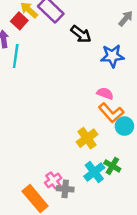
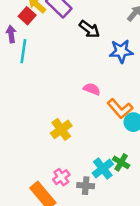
pink semicircle: (105, 93) -> (92, 89), moved
yellow cross: (87, 138) -> (61, 129), moved
gray cross: (65, 189) -> (86, 186), moved

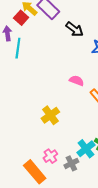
gray cross: (86, 186) -> (71, 163), turned -32

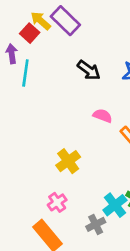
black arrow: (75, 29) -> (89, 70), moved
pink cross: (50, 156) -> (57, 202), moved

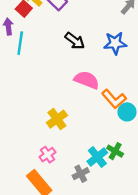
pink semicircle: (103, 116) -> (87, 80), size x1.5

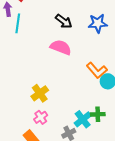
pink semicircle: (87, 80) -> (61, 47), moved
yellow cross: (57, 119) -> (40, 93), moved
green cross: (115, 151) -> (98, 114), turned -32

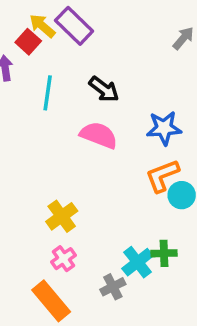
cyan line: (18, 23) -> (48, 93), moved
blue star: (98, 23) -> (164, 128), moved
orange L-shape: (97, 70) -> (162, 176), turned 110

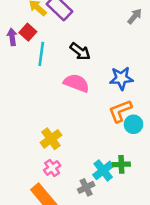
red square: (28, 42) -> (28, 32), moved

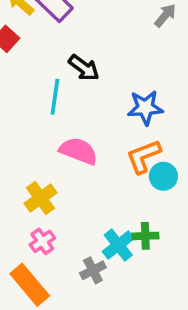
cyan line: (41, 54) -> (55, 97), moved
pink semicircle: (76, 83) -> (78, 151), moved

